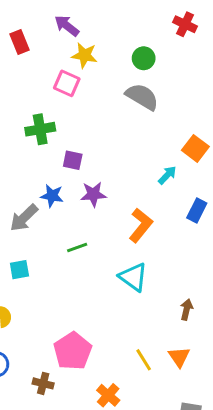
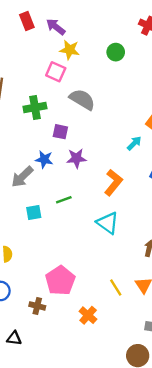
red rectangle: (19, 42) -> (27, 21), moved
gray semicircle: (142, 97) -> (82, 99), moved
cyan square: (19, 270) -> (34, 213), moved

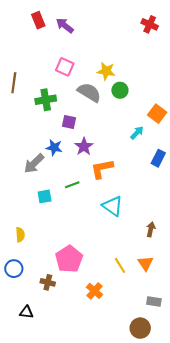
yellow star: (70, 50) -> (106, 71), moved
green circle: (116, 52) -> (120, 90), moved
purple star: (76, 158) -> (84, 147), turned -30
orange L-shape: (113, 182) -> (102, 169), moved, turned -140

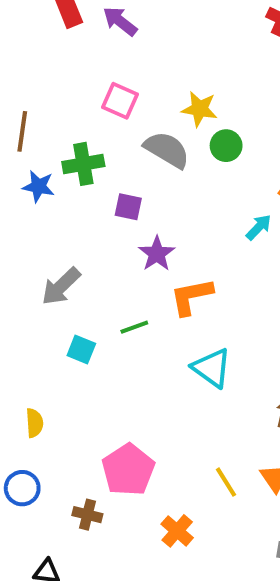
blue star: (54, 148) -> (38, 186), moved
cyan square: (45, 196) -> (81, 349), turned 32

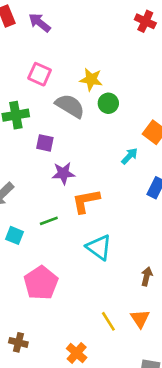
purple star: (157, 254) -> (63, 173), turned 30
pink pentagon: (128, 470) -> (41, 283), moved

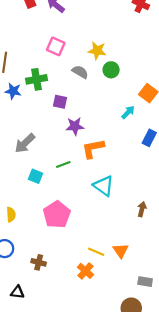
gray semicircle: (70, 106) -> (80, 72), size x0.7
orange triangle: (140, 319) -> (121, 251), moved
yellow line: (108, 321) -> (96, 252), moved, turned -35

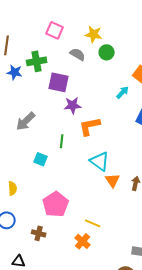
purple square: (60, 102) -> (59, 82), size x1.5
green line: (63, 165) -> (62, 141), turned -64
cyan square: (35, 176) -> (41, 159), moved
pink pentagon: (57, 215) -> (56, 204), moved
orange triangle: (121, 251) -> (113, 180), moved

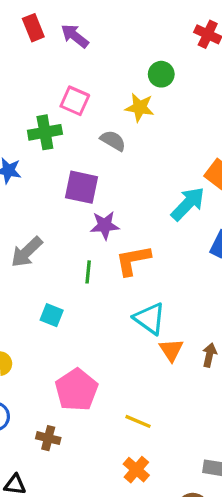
green circle: (107, 52) -> (161, 74), moved
green cross: (37, 61) -> (45, 132), moved
cyan arrow: (123, 92) -> (188, 204), size x1.6
green line: (62, 141) -> (88, 272), moved
orange cross: (83, 241) -> (136, 470), moved

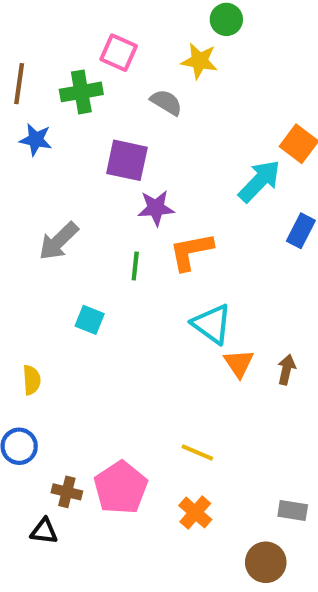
pink pentagon: (76, 390) -> (121, 488), moved
brown cross: (48, 438) -> (67, 492), moved

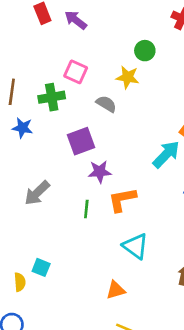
purple square: (127, 160) -> (81, 141), turned -32
cyan square: (90, 320) -> (41, 267), moved
orange triangle: (239, 363) -> (116, 290), moved, turned 48

